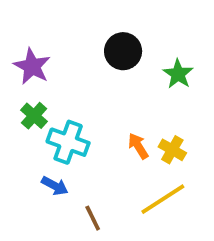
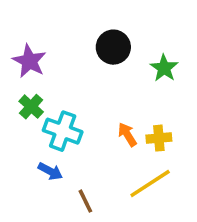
yellow cross: (172, 150) -> (159, 138), turned -35

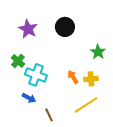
purple star: (29, 61) -> (28, 29), moved
green star: (164, 68) -> (98, 52), moved

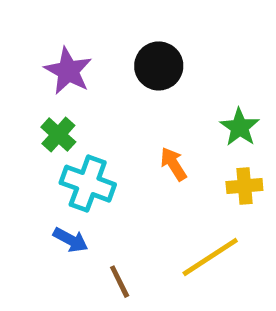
green cross: (18, 61) -> (58, 135), moved
orange arrow: (73, 77) -> (173, 164), moved
yellow cross: (91, 79) -> (244, 186), moved

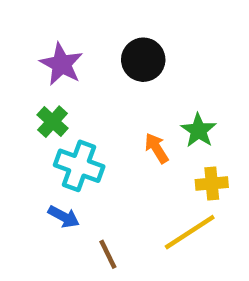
green star: (240, 127) -> (198, 130), moved
yellow cross: (244, 186) -> (212, 183), moved

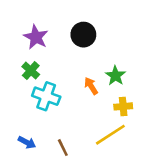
blue arrow: (64, 217) -> (27, 142), moved

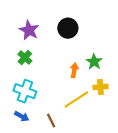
orange arrow: (91, 86) -> (74, 70), turned 40
cyan cross: (46, 96) -> (25, 91), moved
yellow line: (110, 135) -> (76, 100), moved

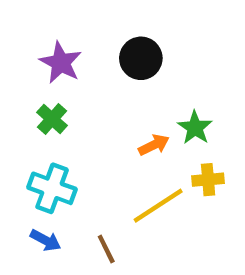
orange arrow: (74, 70) -> (154, 145), turned 56

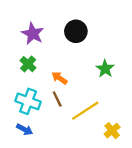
orange arrow: (154, 145) -> (60, 78), moved, turned -119
yellow cross: (208, 180) -> (112, 131), moved, turned -35
brown line: (106, 249) -> (57, 99), moved

